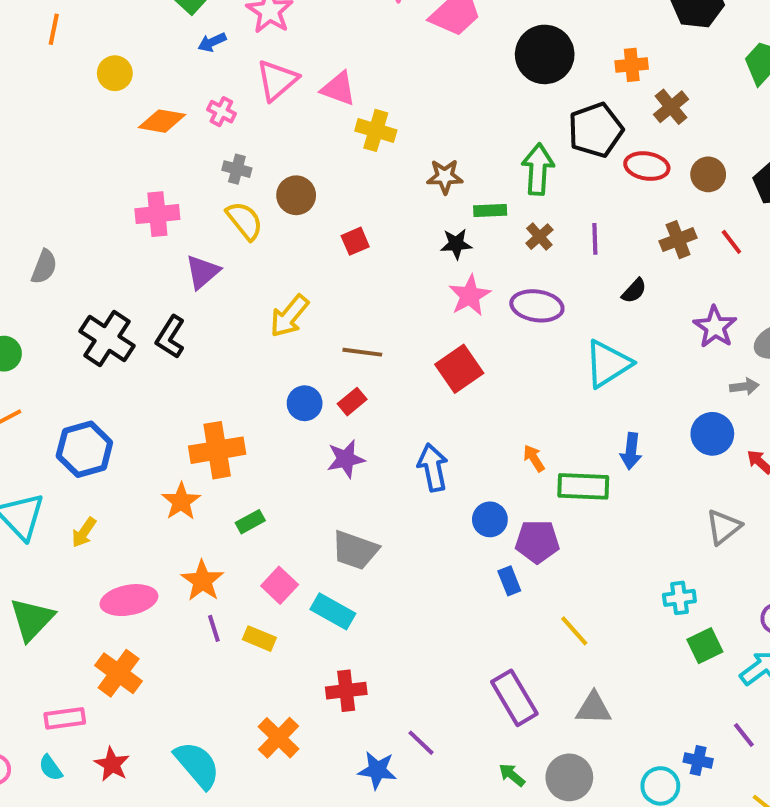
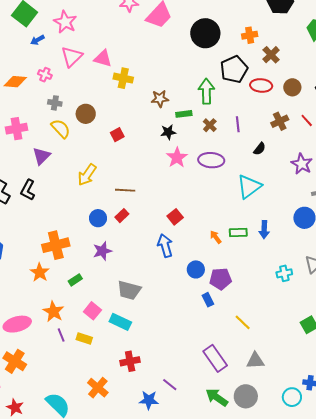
red square: (459, 369) -> (175, 217), moved, size x0.7
purple star: (346, 459) -> (102, 251), moved
green rectangle: (583, 486) -> (238, 232), moved, size x0.7
cyan cross: (679, 598) -> (284, 273), moved
green arrow: (512, 775) -> (217, 397), size x1.6

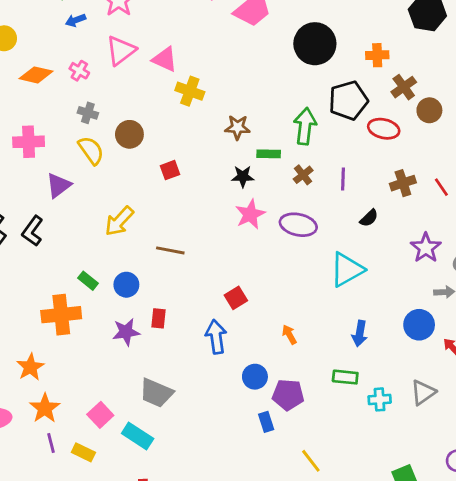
brown circle: (292, 87) -> (429, 110), moved
red rectangle: (122, 216) -> (158, 318), moved, turned -48
green rectangle: (238, 232) -> (345, 377), moved
orange star: (40, 272) -> (30, 367), moved
green rectangle: (75, 280) -> (88, 281), moved, turned 64

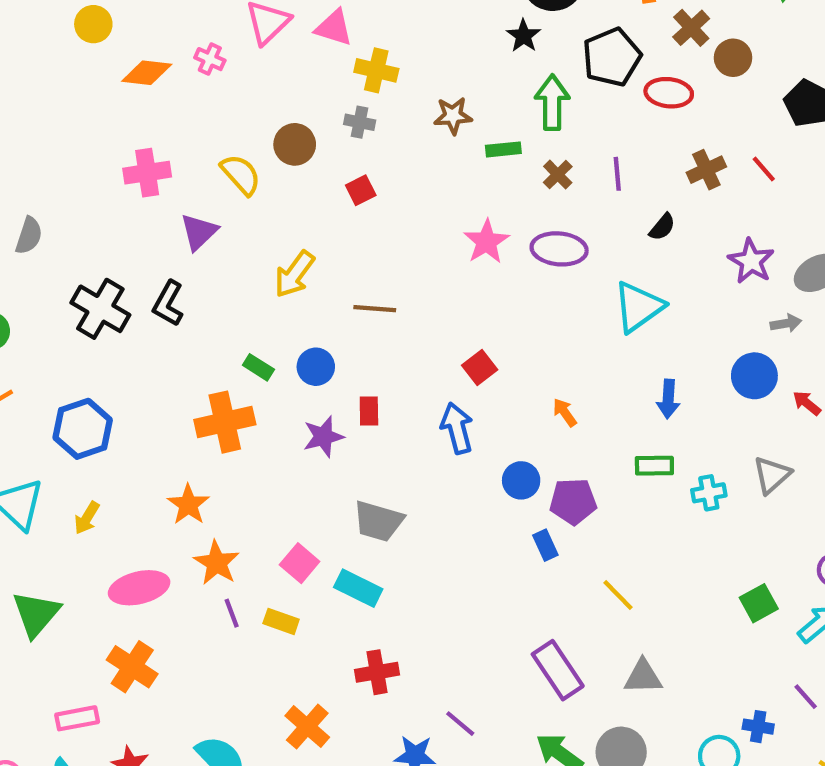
gray cross: (88, 113) -> (360, 122), moved
black star: (243, 176) -> (524, 36), moved, turned -30

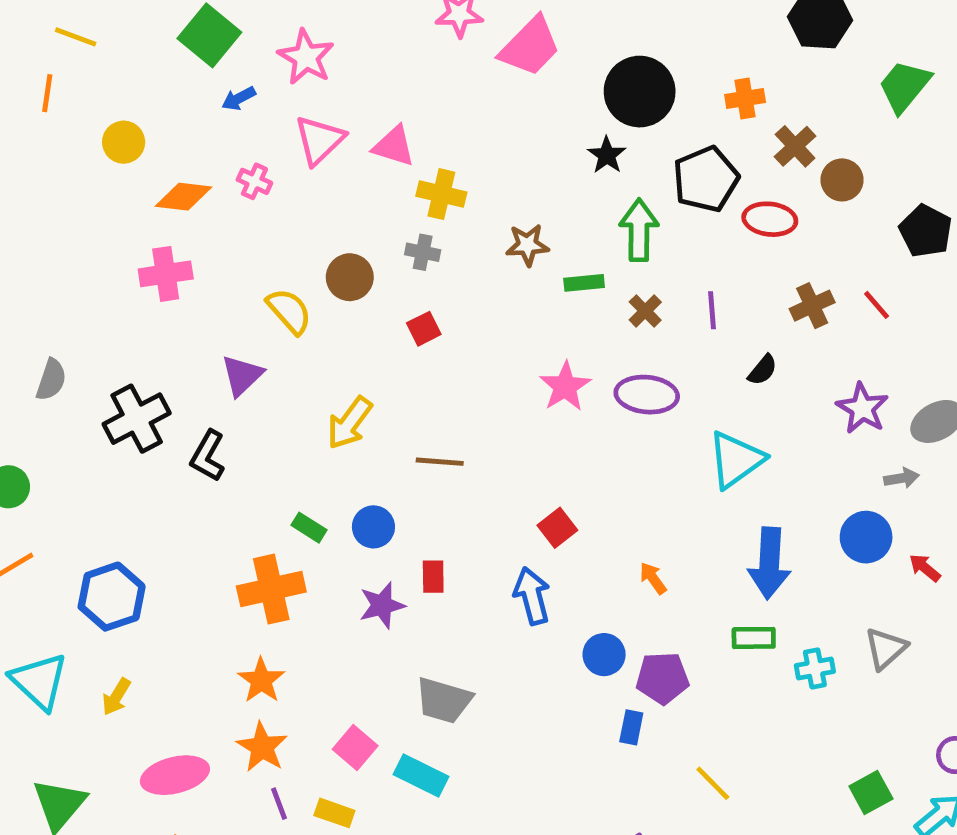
pink cross: (147, 173) -> (166, 274), moved
black cross: (100, 309) -> (137, 419), moved, turned 32
blue arrow: (668, 399) -> (769, 563), size x1.6
orange star: (188, 505) -> (261, 680), moved
blue rectangle: (545, 545) -> (631, 727), turned 36

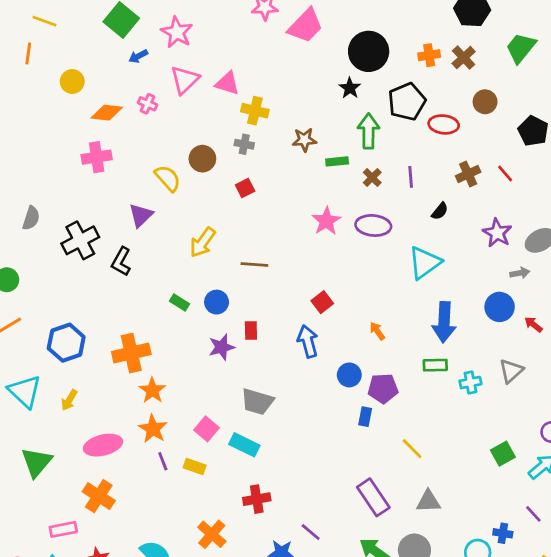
brown cross: (795, 146) -> (464, 58), moved
orange cross: (271, 589) -> (131, 353), moved

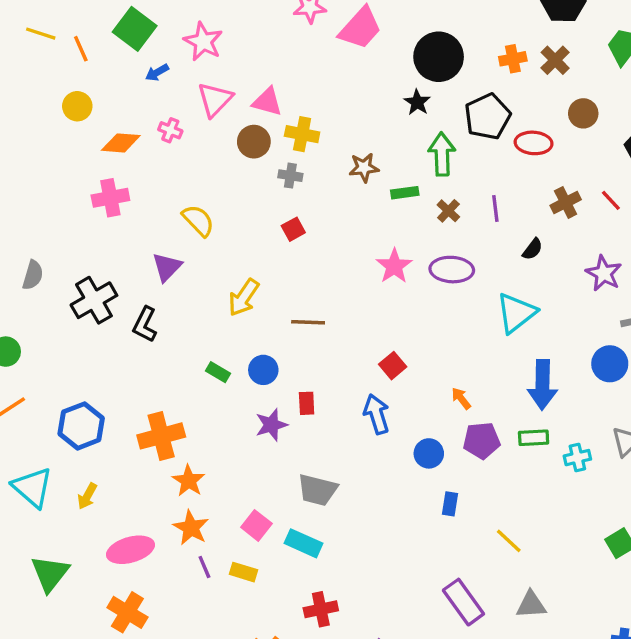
orange line: (28, 54) -> (81, 49), moved, turned -30
brown circle: (202, 159) -> (254, 142), moved
purple pentagon: (383, 388) -> (482, 440), moved

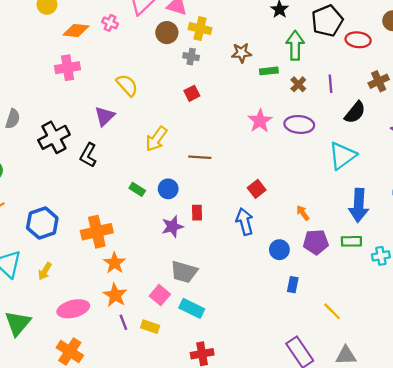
black semicircle: (533, 249) -> (355, 112), size x1.5
gray trapezoid: (317, 490) -> (184, 272), moved

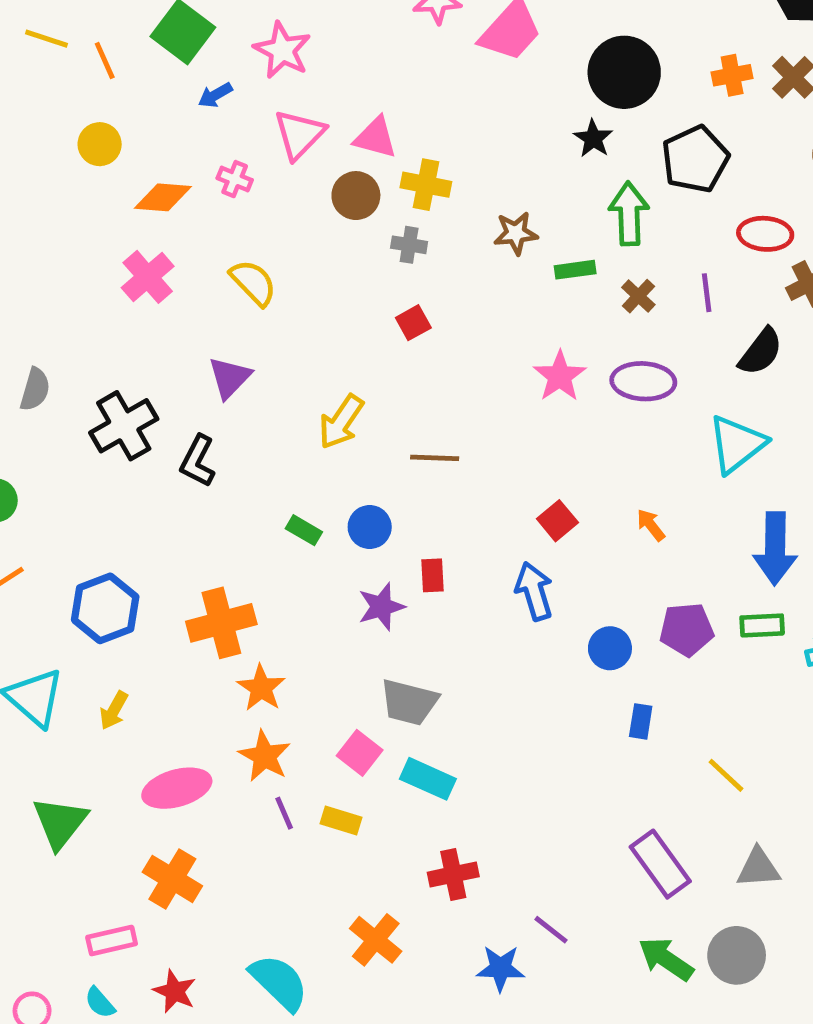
red ellipse: (358, 40) -> (765, 234), moved
pink cross: (68, 68) -> (148, 277), turned -30
yellow semicircle: (127, 85) -> (253, 283), moved
orange arrow: (303, 213) -> (651, 525), moved

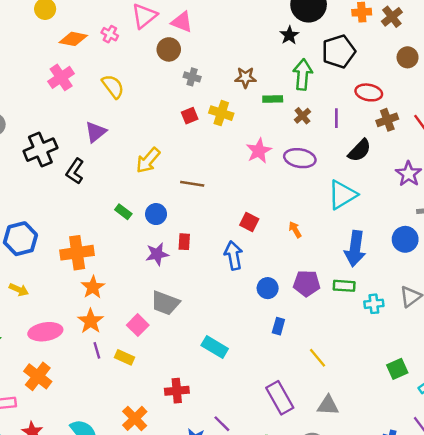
yellow cross: (426, 185) -> (221, 113), moved
red square: (557, 521) -> (249, 222), turned -30
yellow arrow: (114, 710) -> (19, 290), turned -102
cyan rectangle: (428, 779) -> (215, 347), moved

